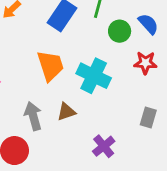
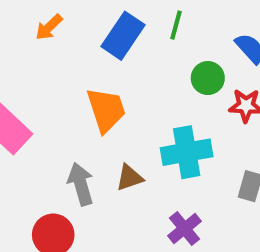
green circle: (120, 31) -> (208, 78), moved
cyan cross: (94, 76) -> (187, 152), moved, turned -36

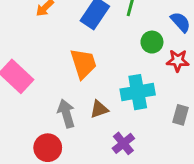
purple cross: (185, 228) -> (123, 143), moved

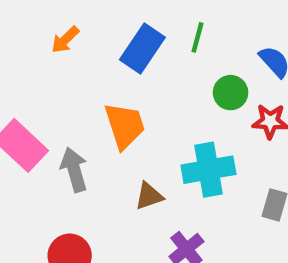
gray arrow: (66, 113) -> (74, 170), moved

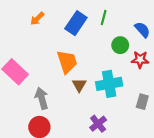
gray arrow: (74, 170) -> (42, 98), moved
brown triangle: (149, 196) -> (79, 85), moved, turned -40

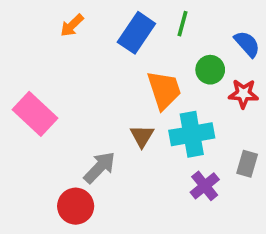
orange trapezoid: (67, 62) -> (164, 90), moved
gray arrow: (42, 98) -> (100, 167), moved, turned 60
purple cross: (98, 124) -> (205, 186), moved

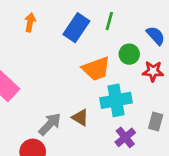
orange arrow: (72, 25) -> (30, 22), turned 144
orange trapezoid: (164, 90) -> (96, 69), turned 88
brown triangle: (142, 136) -> (80, 118), moved, turned -30

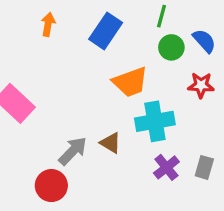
green line: (109, 21) -> (162, 16), moved
green circle: (129, 54) -> (171, 47), moved
gray rectangle: (156, 122) -> (204, 167), moved

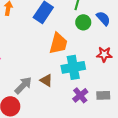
orange trapezoid: (130, 82) -> (58, 43), turned -55
red star: (201, 85) -> (104, 54), moved
gray rectangle: (204, 167) -> (103, 95), turned 72

